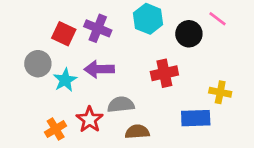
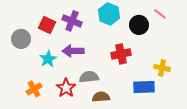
gray circle: (38, 64) -> (21, 39), moved
orange cross: (56, 129) -> (34, 89), moved

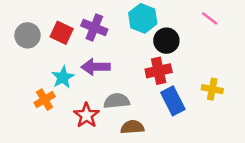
black circle: (139, 25) -> (166, 41), moved
gray circle: (21, 39) -> (28, 35), moved
blue rectangle: (144, 87) -> (173, 101), moved, turned 65
orange cross: (34, 89) -> (45, 100), moved

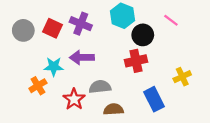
pink line: (210, 18) -> (171, 20), moved
cyan star: (63, 77) -> (54, 66), turned 30
yellow cross: (212, 89) -> (182, 77), turned -36
blue rectangle: (173, 101) -> (154, 99), moved

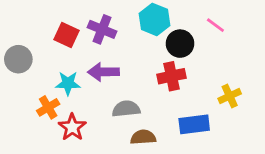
gray circle: (23, 30) -> (18, 59), moved
red star: (74, 99) -> (72, 127), moved
blue rectangle: (154, 99) -> (194, 124), turned -70

